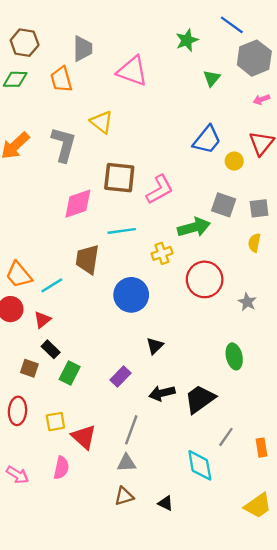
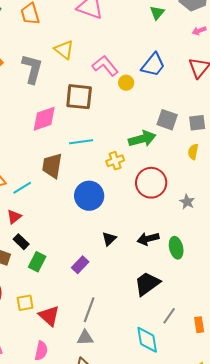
yellow circle: (234, 161) -> (126, 83), moved
pink L-shape: (160, 189) -> (105, 66), moved, turned -100
black arrow: (162, 393) -> (148, 239), moved
pink semicircle: (61, 468) -> (41, 351), moved

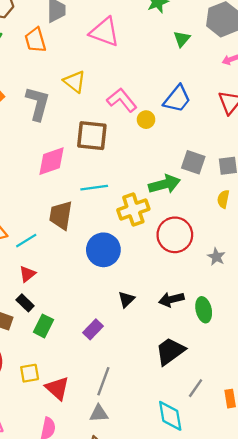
yellow cross: (115, 161) -> (133, 209), size x1.5
red triangle: (14, 217) -> (27, 274), moved

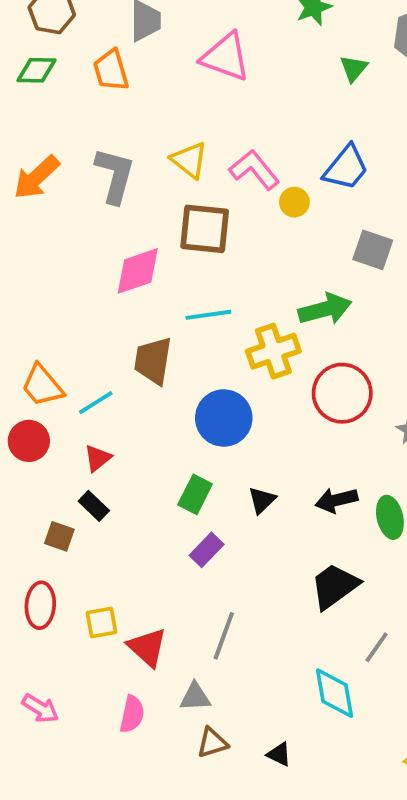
yellow triangle: (75, 82) -> (189, 160), moved
gray square: (193, 162) -> (373, 250), moved
green rectangle: (43, 326) -> (195, 494), moved
gray triangle: (99, 414) -> (195, 697), moved

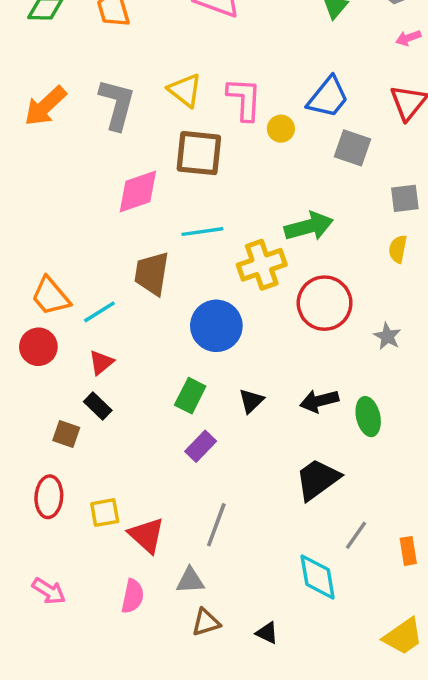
pink L-shape: (254, 170) -> (244, 99), turned 42
gray square: (373, 250) -> (352, 148), moved

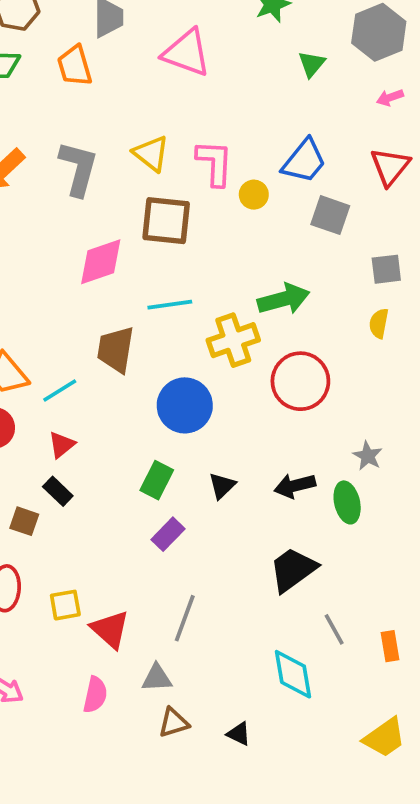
gray star: (387, 336) -> (368, 456), moved
gray line: (356, 535) -> (334, 629), turned -64

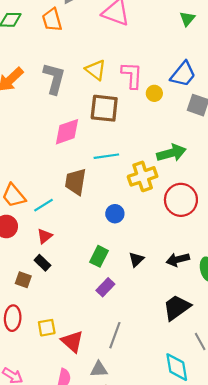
blue circle: (185, 405) -> (115, 214), size x0.6

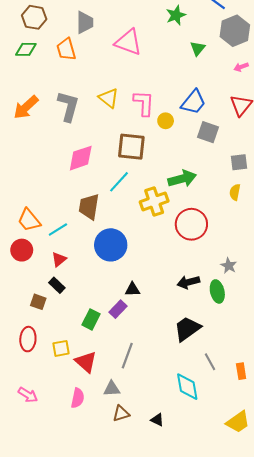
brown square: (104, 108) -> (131, 147), moved
cyan line: (106, 156) -> (119, 182), turned -40
blue circle: (115, 214) -> (111, 245), moved, size x1.8
green rectangle: (99, 256) -> (91, 319), moved
black triangle: (136, 260) -> (132, 289), moved, turned 42

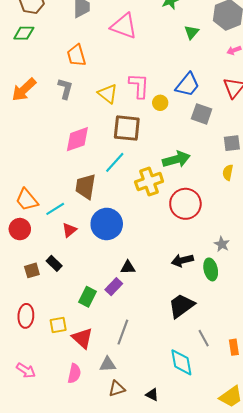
orange trapezoid: (66, 49) -> (76, 55), moved
yellow triangle: (109, 98) -> (108, 94), moved
gray L-shape: (68, 106) -> (65, 89), size x0.7
red triangle: (59, 259) -> (69, 230), moved
brown square: (38, 302) -> (32, 270), moved, turned -35

